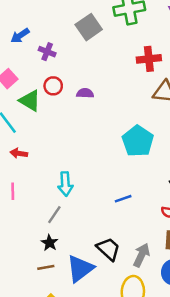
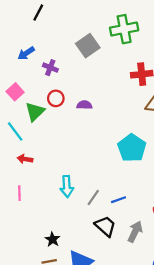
green triangle: (30, 101) -> (35, 112), turned 45
gray line: (54, 215) -> (93, 198), moved
black trapezoid: (108, 249) -> (105, 226), moved
gray arrow: (141, 255) -> (135, 232), moved

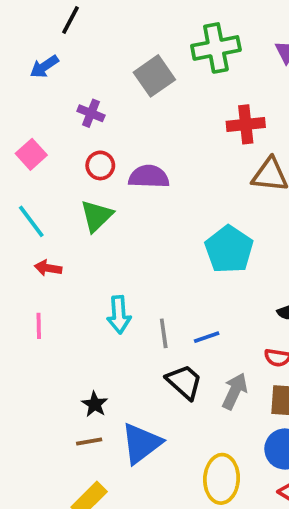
blue arrow: (26, 53) -> (44, 67), moved
purple semicircle: (84, 105) -> (149, 177), size x1.5
green triangle: (35, 112) -> (97, 216), moved
gray line: (93, 198) -> (164, 333), turned -42

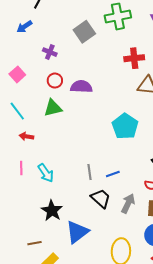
green triangle: (97, 216) -> (53, 108), turned 30
cyan arrow: (119, 315) -> (46, 173), moved, turned -30
black star: (95, 404) -> (52, 211), size x1.5
brown line: (89, 442) -> (35, 243), moved

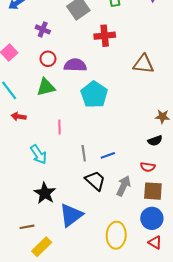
red cross: (134, 58) -> (105, 36), moved
cyan pentagon: (125, 126) -> (94, 94), moved
pink line: (21, 168) -> (60, 127), moved

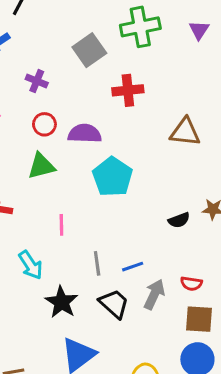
black semicircle: (155, 141) -> (179, 220), moved
gray arrow: (124, 186) -> (154, 294), moved
black star: (45, 193) -> (61, 302), moved

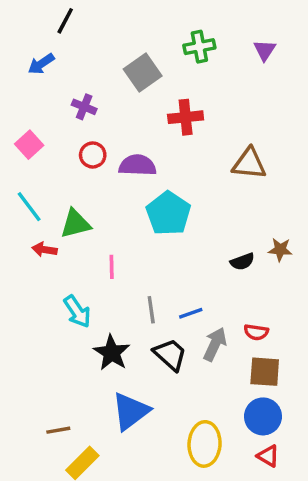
green cross: (140, 27) -> (199, 47), size x0.7
green triangle: (41, 166) -> (76, 224), moved

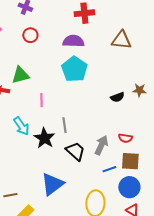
purple semicircle: (137, 165) -> (73, 41), moved
blue line: (191, 313) -> (109, 169), moved
black star: (112, 353) -> (44, 138), moved

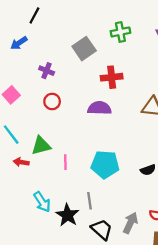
cyan pentagon: (74, 69) -> (105, 164), moved, turned -30
pink line: (41, 100) -> (65, 162), moved

